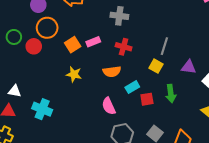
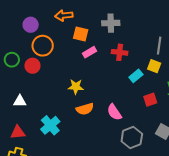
orange square: (73, 45) -> (81, 34), moved, turned -35
orange semicircle: (112, 72) -> (85, 109), moved
cyan rectangle: (132, 87) -> (136, 76), moved
white triangle: (15, 91) -> (20, 101), moved
cyan cross: (42, 109) -> (50, 125), turned 36

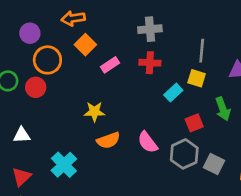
gray cross: (111, 23) -> (150, 29), moved
orange square: (81, 34) -> (85, 45), moved, turned 35
red triangle: (18, 132) -> (21, 177), turned -35
gray hexagon: (132, 138) -> (184, 154), moved

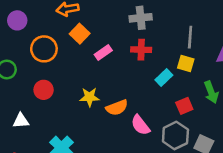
purple circle: (30, 33) -> (17, 20), moved
red circle: (36, 87) -> (44, 90), moved
orange semicircle: (108, 140) -> (117, 108), moved

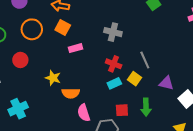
orange square: (80, 34) -> (63, 28), turned -35
gray line: (190, 37) -> (145, 60), turned -48
red cross: (141, 50) -> (114, 64), moved

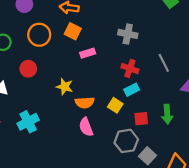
yellow square: (135, 79) -> (115, 105), moved
pink semicircle: (84, 113) -> (86, 127), moved

